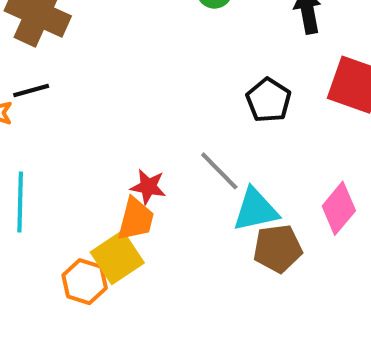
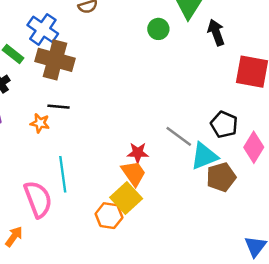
black line: (31, 90) -> (58, 107), turned 30
black pentagon: (269, 100) -> (224, 124), moved
orange trapezoid: (136, 219) -> (133, 173), turned -40

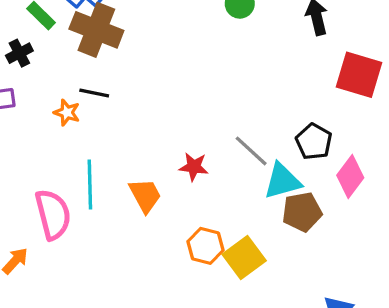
orange trapezoid: (133, 173) -> (145, 195), moved
yellow square: (126, 198) -> (244, 257), moved
orange hexagon: (109, 216) -> (205, 246), moved

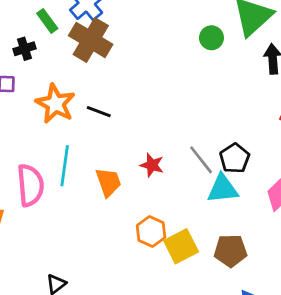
black line: (94, 93) -> (99, 112), moved
orange star: (67, 112) -> (55, 104), size x1.8
black pentagon: (314, 142) -> (235, 158), moved
brown pentagon: (302, 212) -> (230, 251), moved

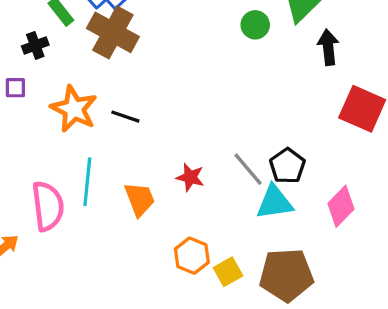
yellow square: (181, 246) -> (228, 272), size x0.7
brown pentagon: (230, 251) -> (286, 275), size x1.4

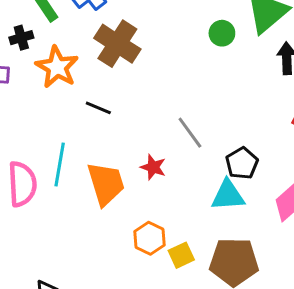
brown cross: (113, 32) -> (117, 44), moved
orange star: (74, 109) -> (57, 67), moved
gray line: (248, 169) -> (190, 133), moved
orange trapezoid: (140, 199) -> (106, 184), size x1.4

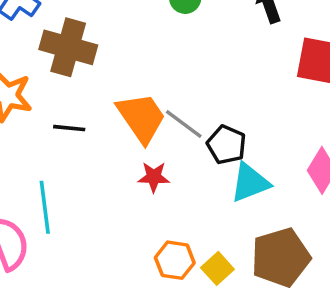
black pentagon: (242, 163) -> (226, 145), moved
orange trapezoid: (106, 184) -> (141, 118), moved

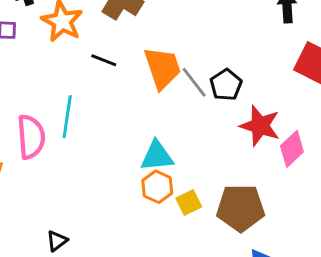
black pentagon: (226, 145) -> (226, 85), moved
red star: (154, 177) -> (260, 126), moved, size x1.6
cyan triangle: (250, 183) -> (157, 156), moved

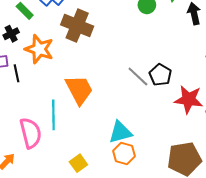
black line: (104, 60) -> (16, 73), moved, turned 66
orange trapezoid: (162, 68) -> (79, 90), moved
yellow square: (189, 203) -> (78, 163), moved

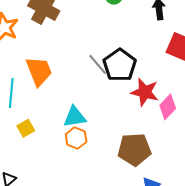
black pentagon: (160, 75) -> (120, 65), size x1.5
yellow square: (78, 163) -> (26, 128), moved

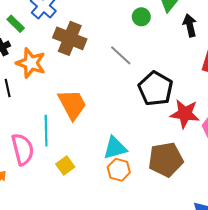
gray line: (98, 64) -> (121, 55), moved
brown pentagon: (134, 149) -> (166, 160), moved

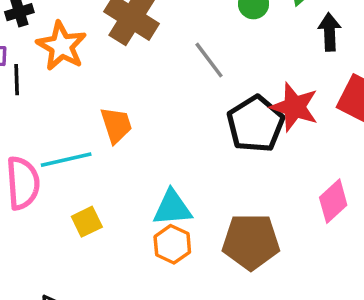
orange trapezoid: (72, 104) -> (116, 125), size x0.7
red star: (185, 114) -> (294, 107), moved
cyan line: (46, 131) -> (66, 160), turned 68

